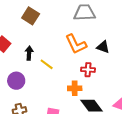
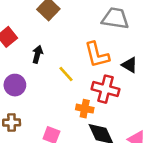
yellow line: (47, 64) -> (66, 74), moved
red cross: (88, 70) -> (105, 89), size x1.5

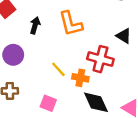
orange L-shape: (97, 55) -> (71, 24), moved
yellow line: (66, 74) -> (58, 69), moved

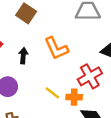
red cross: (100, 59) -> (90, 76), turned -35

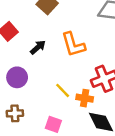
black arrow: (23, 56) -> (38, 47), turned 35

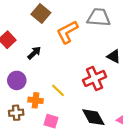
orange L-shape: (73, 45) -> (67, 32), moved, turned 80
orange cross: (85, 98) -> (36, 100), moved

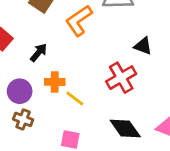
orange cross: (36, 100) -> (55, 82), moved
brown cross: (16, 113) -> (23, 119), moved, turned 32

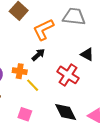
black arrow: (39, 53) -> (38, 55), moved
red cross: (121, 78) -> (68, 75), turned -35

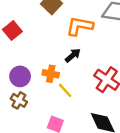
orange L-shape: (43, 29) -> (80, 26), turned 35

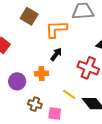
yellow line: (65, 90) -> (69, 94), moved
brown cross: (19, 100) -> (35, 104), moved

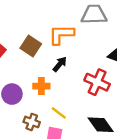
brown square: (29, 16) -> (31, 46), moved
yellow line: (69, 94) -> (59, 113), moved

